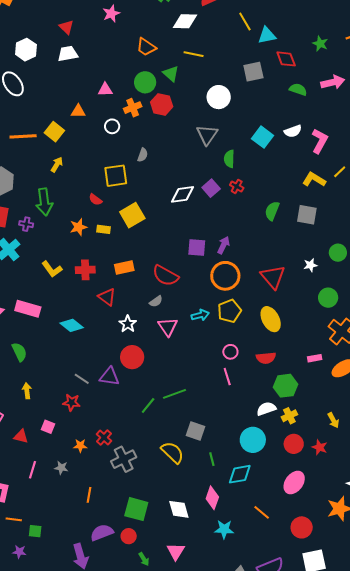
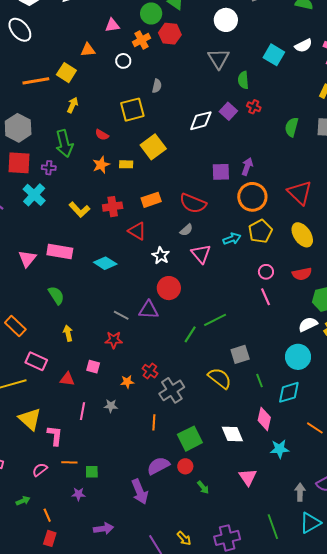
red semicircle: (95, 200) -> (102, 135), moved
gray square: (195, 431) -> (240, 354), turned -30
orange line: (89, 495) -> (154, 422), moved
green square: (136, 509) -> (190, 439), turned -35
pink triangle: (176, 551) -> (248, 477), moved

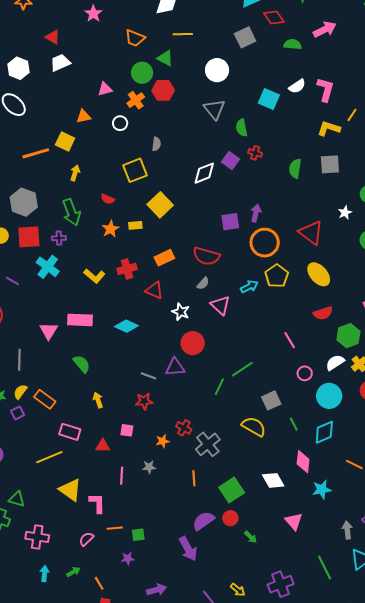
pink circle: (266, 272) -> (305, 373), moved

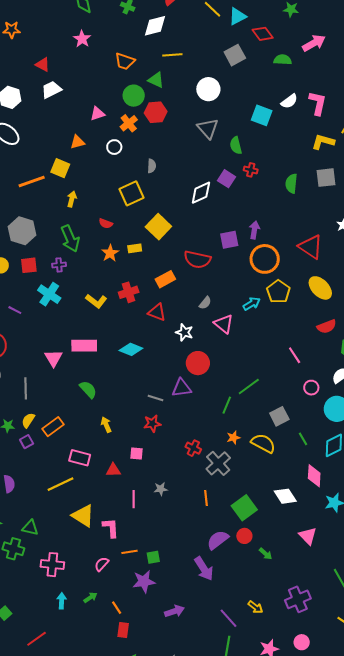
red square: (29, 237) -> (29, 265), size x0.7
red semicircle: (206, 256) -> (197, 259), moved
orange rectangle: (45, 399) -> (53, 427), turned -70
orange star: (163, 441) -> (233, 438), moved
purple star: (128, 558) -> (144, 581), size x1.6

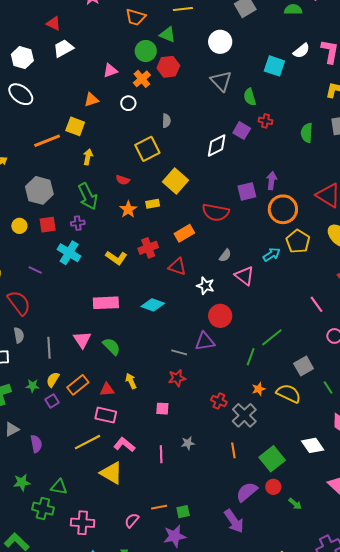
pink triangle: (53, 358) -> (82, 340), moved
red triangle: (113, 470) -> (107, 390), moved
pink L-shape: (111, 528) -> (124, 445), moved, turned -45

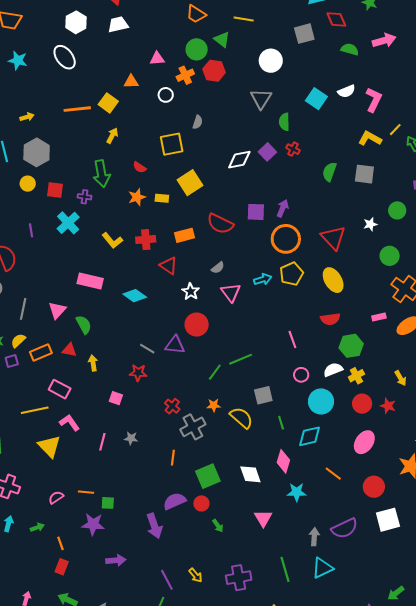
gray hexagon: (39, 190) -> (37, 152), moved
purple line: (35, 270) -> (31, 230), turned 40
red triangle: (107, 390) -> (69, 350), moved

